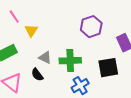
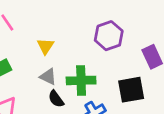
yellow triangle: (31, 31) -> (45, 46), moved
black semicircle: (37, 75) -> (56, 99), moved

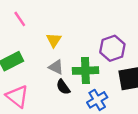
purple hexagon: (109, 36) -> (112, 48), moved

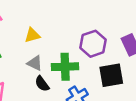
yellow triangle: (54, 40) -> (32, 35), turned 42

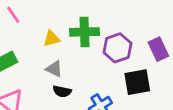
green cross: (65, 67) -> (84, 32), moved
black semicircle: (42, 84) -> (62, 91), turned -42

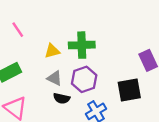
purple hexagon: (117, 48) -> (84, 79), moved

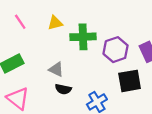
yellow triangle: (52, 51) -> (55, 23), moved
purple hexagon: (84, 79) -> (116, 50), moved

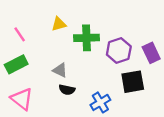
pink line: (20, 22) -> (20, 34), moved

